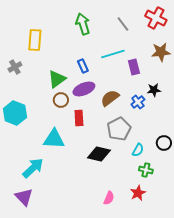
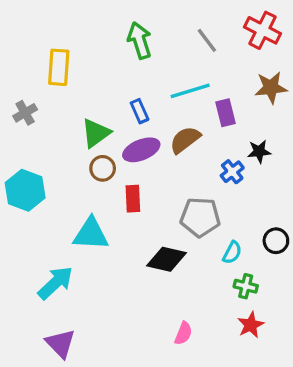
brown semicircle: (110, 98) -> (185, 140), moved
gray pentagon: (119, 129) -> (200, 217), turned 30
red star: (138, 193) -> (251, 325), moved
purple triangle: (24, 197) -> (60, 343), moved

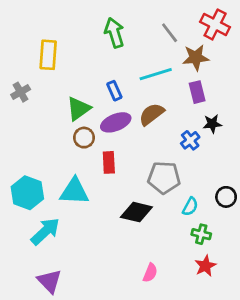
brown star: (271, 88) -> (196, 58), moved
purple rectangle: (225, 113) -> (197, 92), moved
cyan hexagon: (25, 190) -> (27, 193), moved

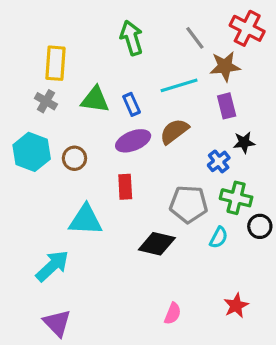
gray cross: (21, 92) -> (46, 101), moved, turned -30
green triangle: (78, 109) -> (95, 100), moved, turned 44
brown circle: (84, 138) -> (74, 158), moved
cyan hexagon: (27, 193) -> (32, 152), moved
green cross: (201, 234) -> (236, 198), moved, size x1.4

